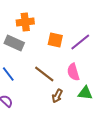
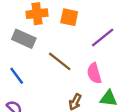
orange square: (55, 40) -> (69, 17), moved
brown line: (44, 74) -> (60, 61), moved

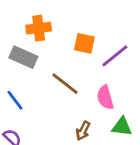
orange square: (69, 17) -> (84, 43), moved

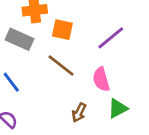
orange square: (84, 43) -> (62, 30), moved
green triangle: (122, 127) -> (118, 108), turned -35

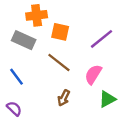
pink semicircle: (101, 79) -> (93, 74), turned 48
brown arrow: (79, 113) -> (64, 98), moved

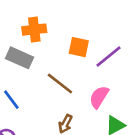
orange square: (60, 32) -> (79, 47), moved

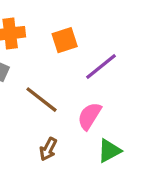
orange square: (79, 47) -> (65, 40), moved, turned -30

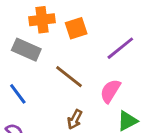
orange square: (65, 40) -> (76, 28), moved

